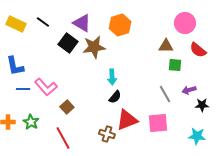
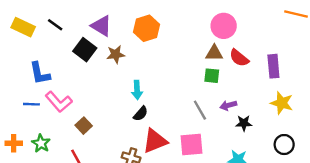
brown triangle: (166, 46) -> (214, 53), moved
brown star: (94, 47) -> (116, 54), size x0.7
blue L-shape: (15, 66) -> (40, 73), moved

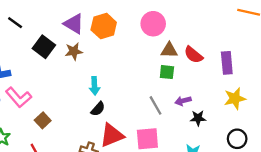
purple triangle: (101, 26) -> (74, 24), moved
pink circle: (224, 26) -> (153, 24), moved
yellow star: (282, 103) -> (235, 99), turned -30

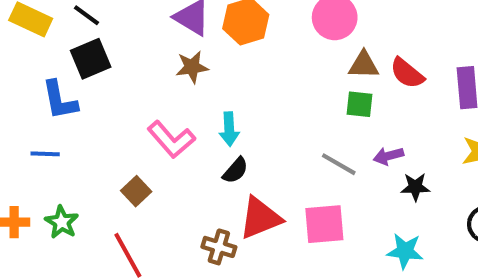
black square: (44, 47) -> (91, 59), moved, turned 30
pink L-shape: (19, 97) -> (171, 139), moved
gray line: (155, 105) -> (339, 164), turned -30

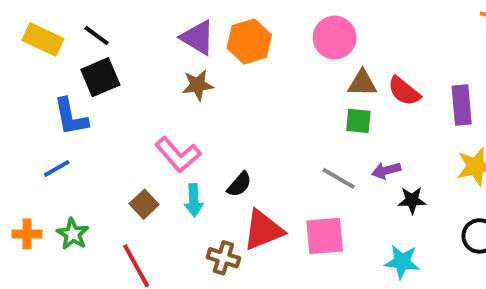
cyan arrow: (229, 129) -> (194, 200), moved
blue line: (45, 154) -> (57, 168), turned -32

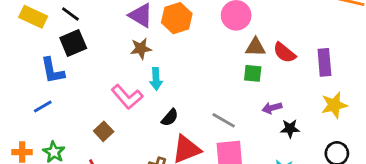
gray line: (339, 178) -> (224, 120), moved
cyan arrow: (194, 200) -> (156, 79), moved

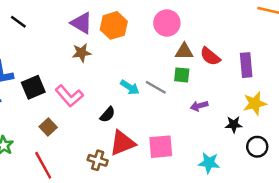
black square: (73, 43) -> (33, 87), moved
cyan arrow: (156, 79) -> (130, 87), moved, turned -54
gray line: (224, 120) -> (156, 87), moved
black star: (290, 129) -> (234, 124), moved

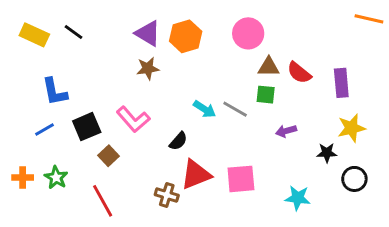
black square: (33, 87) -> (87, 127), moved

